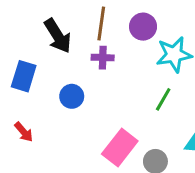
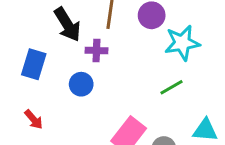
purple cross: (103, 58) -> (96, 50), moved
green line: (163, 99) -> (172, 87), turned 30

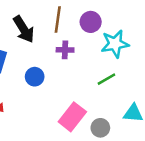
purple cross: (96, 50) -> (65, 50), moved

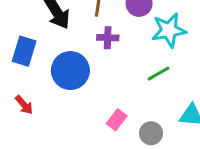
blue circle: (35, 77) -> (70, 71), size x1.6
pink rectangle: (72, 117) -> (117, 120), size x0.6

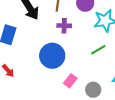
blue circle: (70, 71) -> (52, 56), moved

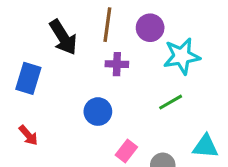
blue circle: (52, 56) -> (98, 112), size x0.7

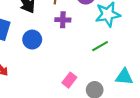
blue circle: (98, 112) -> (32, 40), moved

